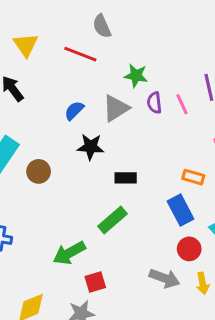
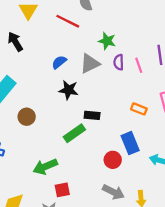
brown circle: (39, 171) -> (27, 117), moved
orange rectangle: (193, 177) -> (139, 109), moved
green rectangle: (113, 220) -> (74, 133), moved
red circle: (189, 249) -> (113, 160), moved

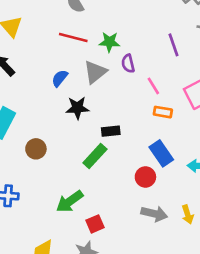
red line: (68, 21) -> (73, 37), moved
pink line: (139, 65) -> (153, 86), moved

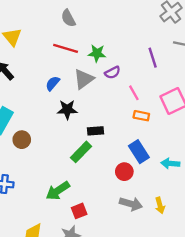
purple semicircle: (128, 64) -> (112, 73), turned -105
brown circle: (36, 149) -> (22, 140), moved

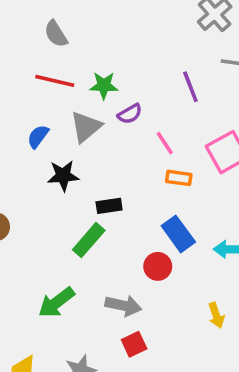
gray arrow: (131, 204) -> (123, 306), moved
red square: (79, 211) -> (134, 344), moved

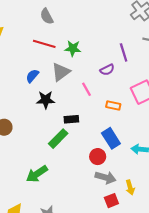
purple semicircle: (130, 114) -> (107, 70), moved
pink line: (165, 143) -> (86, 89), moved
gray arrow: (123, 306) -> (106, 177), moved
red square: (134, 344) -> (111, 201), moved

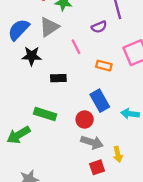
blue semicircle: (32, 76) -> (19, 30), size x1.5
green rectangle: (58, 139) -> (45, 114), moved, turned 60

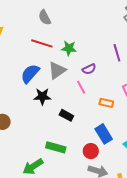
purple semicircle: (99, 27) -> (89, 69), moved
black rectangle: (58, 78) -> (66, 115), turned 32

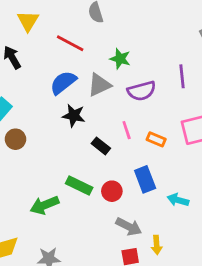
red line: (42, 43) -> (70, 43), moved
purple semicircle: (89, 69) -> (142, 91), size x1.5
pink line: (81, 87) -> (127, 130), moved
red circle: (91, 151) -> (112, 191), moved

